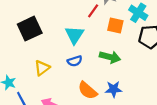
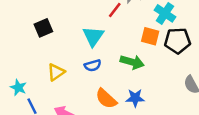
orange square: (115, 25) -> (150, 36), moved
black square: (30, 29) -> (43, 28), size x0.7

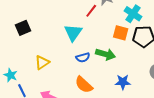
black square: (43, 28) -> (23, 28), moved
blue semicircle: (93, 65) -> (83, 58), moved
blue star: (135, 98) -> (123, 82), moved

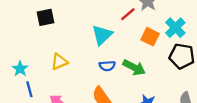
orange square: (121, 33) -> (150, 37), moved

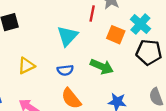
red line: (128, 14) -> (92, 14), turned -35
blue semicircle: (107, 66) -> (65, 70), moved

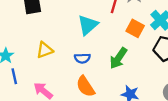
green arrow: (102, 67) -> (118, 58), turned 95

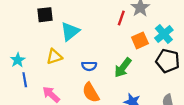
cyan triangle: (88, 25) -> (70, 31), moved
orange square: (135, 28) -> (140, 40), turned 35

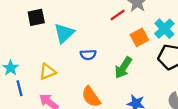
red line: (121, 18) -> (118, 15), turned 40
yellow triangle: (54, 57) -> (47, 72), moved
blue semicircle: (89, 66) -> (88, 55), moved

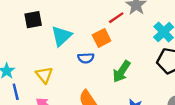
orange square: (139, 37) -> (102, 38), moved
yellow triangle: (47, 72) -> (44, 75), turned -48

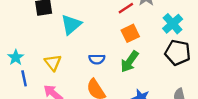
orange square: (102, 38) -> (130, 33), moved
blue semicircle: (86, 58) -> (97, 59), moved

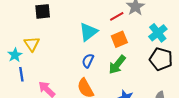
cyan triangle: (71, 25) -> (88, 32), moved
blue semicircle: (97, 59) -> (88, 61), turned 112
yellow triangle: (53, 63) -> (32, 44), moved

